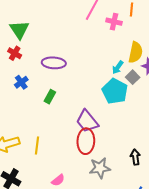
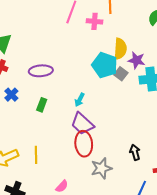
cyan arrow: (118, 67) -> (80, 100), moved
cyan pentagon: (115, 91) -> (105, 65), moved

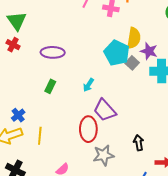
blue cross: (11, 95) -> (18, 115), moved
purple trapezoid: (82, 124) -> (105, 110), moved

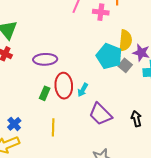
red ellipse: (88, 129) -> (64, 86), moved
yellow line: (40, 136) -> (53, 127), moved
black arrow: (139, 143) -> (136, 119), moved

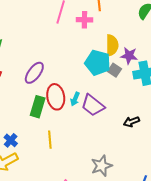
purple ellipse: (45, 59) -> (34, 73), turned -45
green rectangle: (45, 93) -> (38, 107), size x1.5
purple trapezoid: (100, 114) -> (93, 105), moved
black arrow: (136, 119) -> (131, 122), turned -91

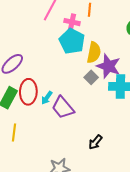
purple star: (129, 56) -> (109, 66), size x1.4
cyan pentagon: (98, 63) -> (72, 41), moved
black arrow: (131, 122) -> (95, 142), moved, turned -42

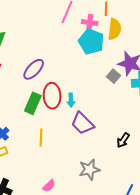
yellow semicircle: (94, 53) -> (115, 29), moved
cyan arrow: (47, 98) -> (71, 100), turned -32
purple trapezoid: (63, 108) -> (82, 123), moved

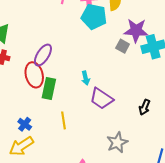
red ellipse: (52, 96) -> (34, 75), moved

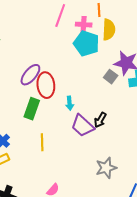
red ellipse: (34, 75) -> (46, 85), moved
black arrow: (145, 107) -> (100, 120), moved
gray star: (117, 142) -> (106, 168), moved

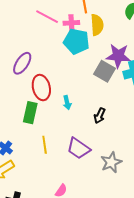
pink line: (60, 15) -> (47, 17), turned -75
purple ellipse: (30, 75) -> (22, 63), moved
gray square: (111, 77) -> (105, 71), size x1.5
purple trapezoid: (82, 126) -> (79, 148), moved

